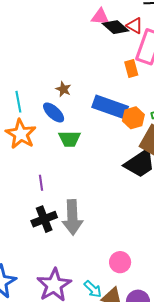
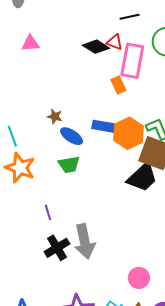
pink triangle: (100, 17) -> (30, 43), moved
blue rectangle: (110, 107) -> (104, 126), size x0.7
blue ellipse: (54, 112) -> (72, 136), moved
orange hexagon: (133, 118) -> (128, 133), size x1.4

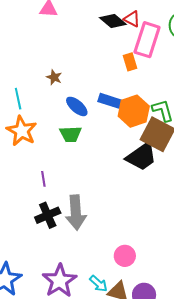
brown star: (55, 117) -> (54, 77), moved

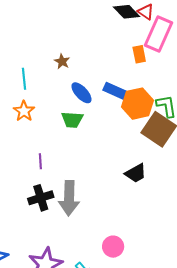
orange star: (22, 131) -> (24, 111), size x0.7
black trapezoid: (142, 157) -> (136, 173), moved, size x0.7

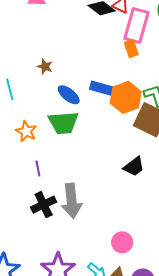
orange rectangle: (139, 54) -> (131, 48), moved
orange star: (24, 111) -> (26, 131), moved
green trapezoid: (72, 120) -> (63, 123), size x1.4

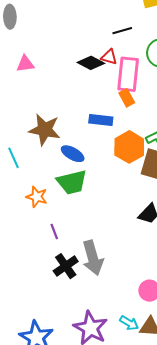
brown star: (45, 67) -> (45, 130), size x2.0
blue rectangle: (102, 88) -> (101, 120), moved

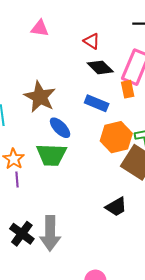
red triangle: (109, 57) -> (92, 41), moved
black diamond: (91, 63) -> (100, 67), moved
purple line: (54, 231) -> (17, 180), moved
black cross: (66, 266) -> (22, 234), turned -35

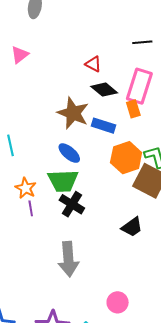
pink triangle: (40, 28) -> (20, 55), moved, turned -42
brown star: (40, 97) -> (73, 113), moved
black cross: (22, 234) -> (72, 204), moved

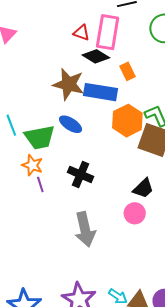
pink rectangle: (139, 86) -> (108, 32), moved
blue rectangle: (104, 126) -> (100, 92), size x1.4
green trapezoid: (63, 181) -> (40, 137), moved
pink circle: (118, 302) -> (135, 213), moved

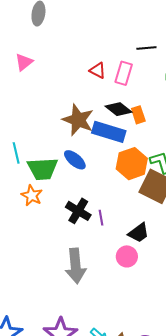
pink rectangle: (108, 32) -> (124, 73), size x0.7
black diamond: (96, 56) -> (118, 109), moved
purple line: (40, 185) -> (101, 218), moved

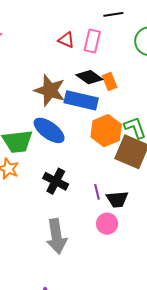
blue ellipse: (75, 160) -> (49, 130), size x1.4
purple line: (101, 218) -> (97, 192), moved
black trapezoid: (139, 233) -> (117, 199), turned 35

